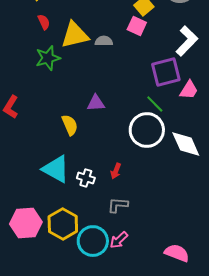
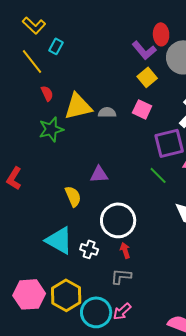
pink square: (137, 26) -> (142, 109), moved
white circle: (147, 130) -> (118, 220), moved
red arrow: (116, 171) -> (125, 250), moved, turned 140

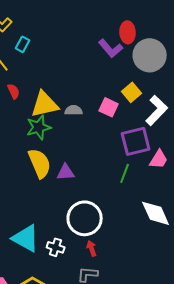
yellow square: (147, 77) -> (132, 92), moved
green star: (51, 129) -> (39, 127), moved
green line: (158, 175) -> (125, 173), turned 66
yellow semicircle: (73, 196) -> (40, 163), moved, size x1.4

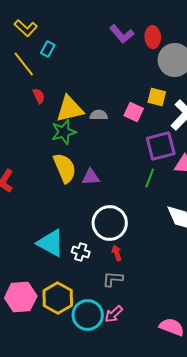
purple L-shape: (111, 48) -> (122, 34), moved
yellow square: (132, 92) -> (157, 97), turned -36

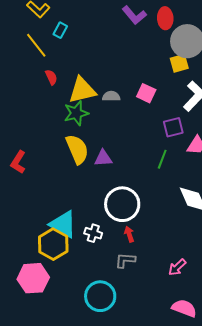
yellow square: (157, 97) -> (179, 63), moved, turned -30
purple square: (161, 146) -> (173, 127), size x0.7
yellow hexagon: (58, 298) -> (53, 244), moved
pink arrow: (114, 314) -> (177, 267), moved

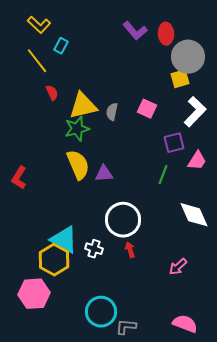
gray semicircle: (111, 96) -> (112, 112), turned -78
gray L-shape: (125, 260) -> (126, 327), moved
pink arrow: (177, 267) -> (178, 267), moved

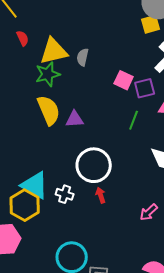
pink square: (147, 109) -> (124, 80), moved

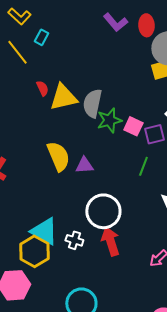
red semicircle: (23, 38) -> (42, 88), moved
gray semicircle: (83, 57) -> (92, 103), size x1.6
green star: (48, 74) -> (109, 120), moved
red arrow: (101, 195) -> (110, 241), size x1.8

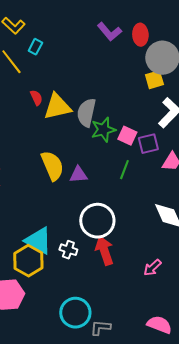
green line: (143, 166) -> (124, 170), moved

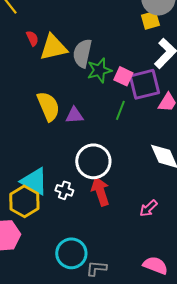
purple square: (148, 144) -> (144, 84), size x1.5

